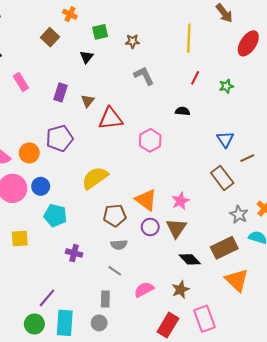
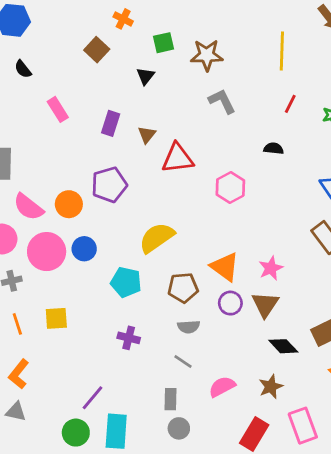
brown star: (132, 41) -> (207, 55), size x1.6
cyan pentagon: (55, 216) -> (126, 282), moved
gray circle: (99, 323) -> (179, 428), moved

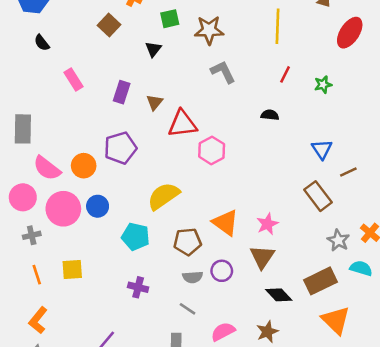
pink hexagon: (230, 187) -> (212, 150), moved
purple circle: (230, 303) -> (222, 271), moved

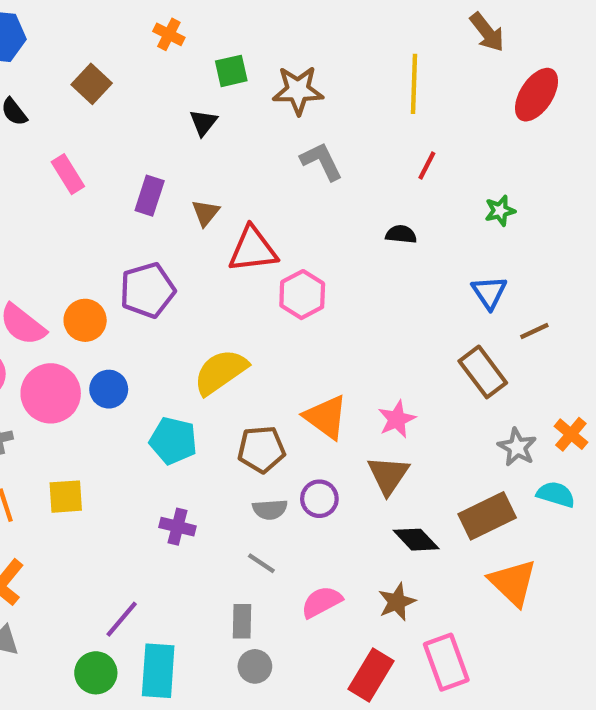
brown square: (109, 25) -> (92, 84), moved
green star: (323, 85) -> (500, 211), moved

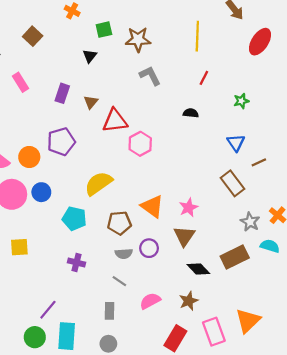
orange triangle: (513, 583) -> (248, 321), moved, turned 32
gray circle: (255, 666) -> (108, 344), moved

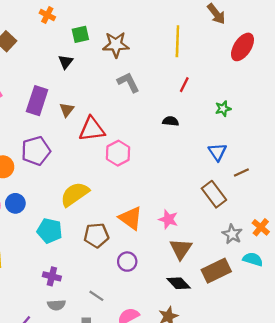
purple rectangle: (62, 93) -> (37, 101), size x1.4
pink star: (189, 208) -> (168, 219), turned -30
brown triangle: (184, 236) -> (181, 249), moved
gray semicircle: (124, 254) -> (56, 305), moved

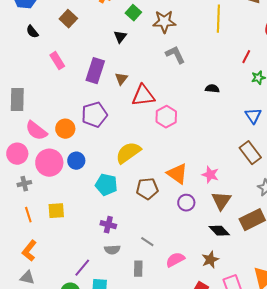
green square: (80, 34) -> (133, 13), turned -35
red line: (184, 85) -> (246, 57), moved
purple circle: (127, 262) -> (186, 203), moved

